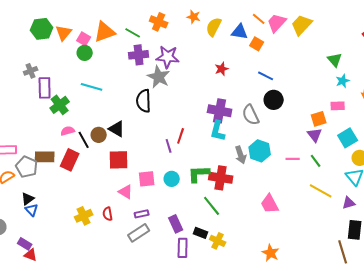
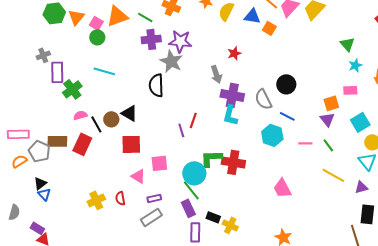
blue line: (266, 76) -> (287, 116), moved
gray arrow: (241, 155) -> (216, 74), moved
cyan circle: (172, 179) -> (194, 173), moved, size x1.5
green line: (212, 206) -> (191, 190), moved

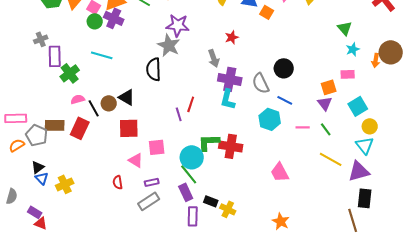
purple cross: (151, 39) -> (114, 18), moved, turned 30
purple triangle: (361, 187) -> (359, 171), size x1.6
yellow cross: (96, 200) -> (65, 184), moved

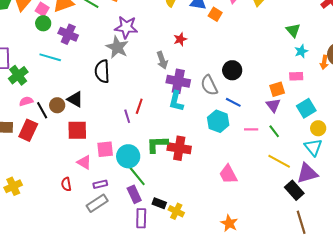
purple cross: (114, 18) -> (68, 34), moved
cyan circle: (192, 157) -> (128, 156), moved
black rectangle: (365, 198) -> (294, 190), moved, turned -48

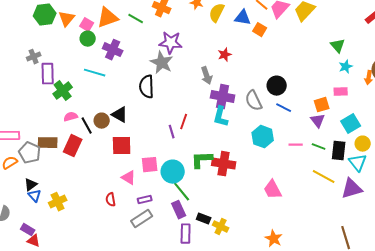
blue line: (233, 102) -> (284, 108), moved
green line: (274, 131) -> (319, 147), turned -32
black rectangle: (294, 190) -> (339, 151), moved, turned 48

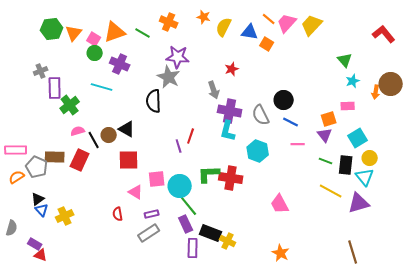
cyan hexagon: (263, 137) -> (258, 151), moved
pink line: (296, 145) -> (298, 144), moved
black rectangle: (204, 219) -> (211, 233), size x1.5

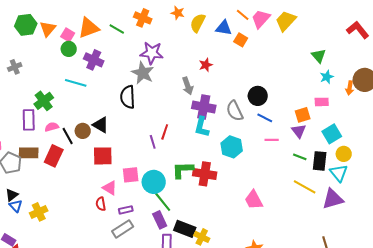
purple rectangle: (55, 88) -> (29, 120), moved
red semicircle: (118, 214) -> (101, 204), moved

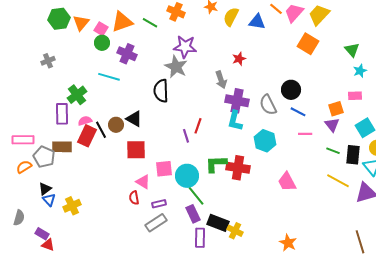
orange square: (241, 40) -> (308, 44), moved, size x1.5
red rectangle: (54, 156) -> (87, 136), moved
pink trapezoid: (254, 200) -> (287, 182), moved

